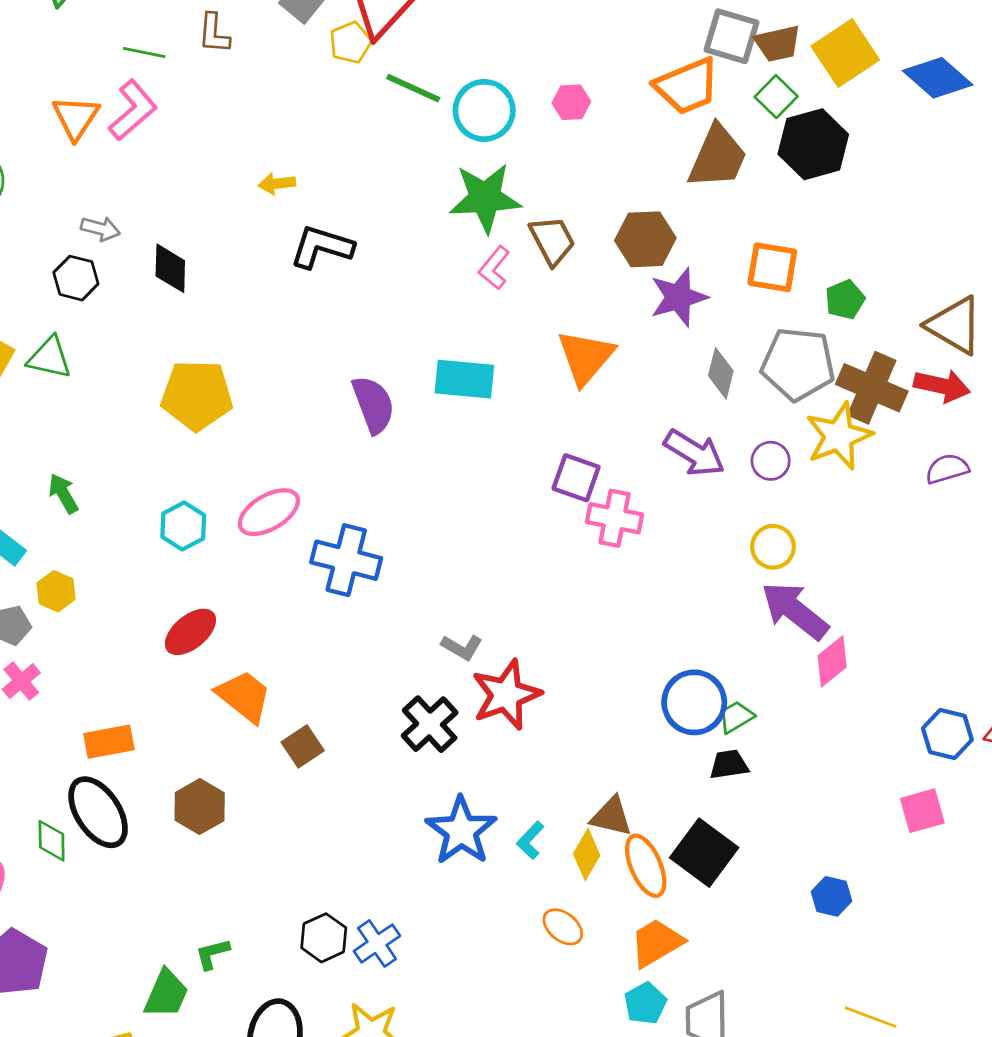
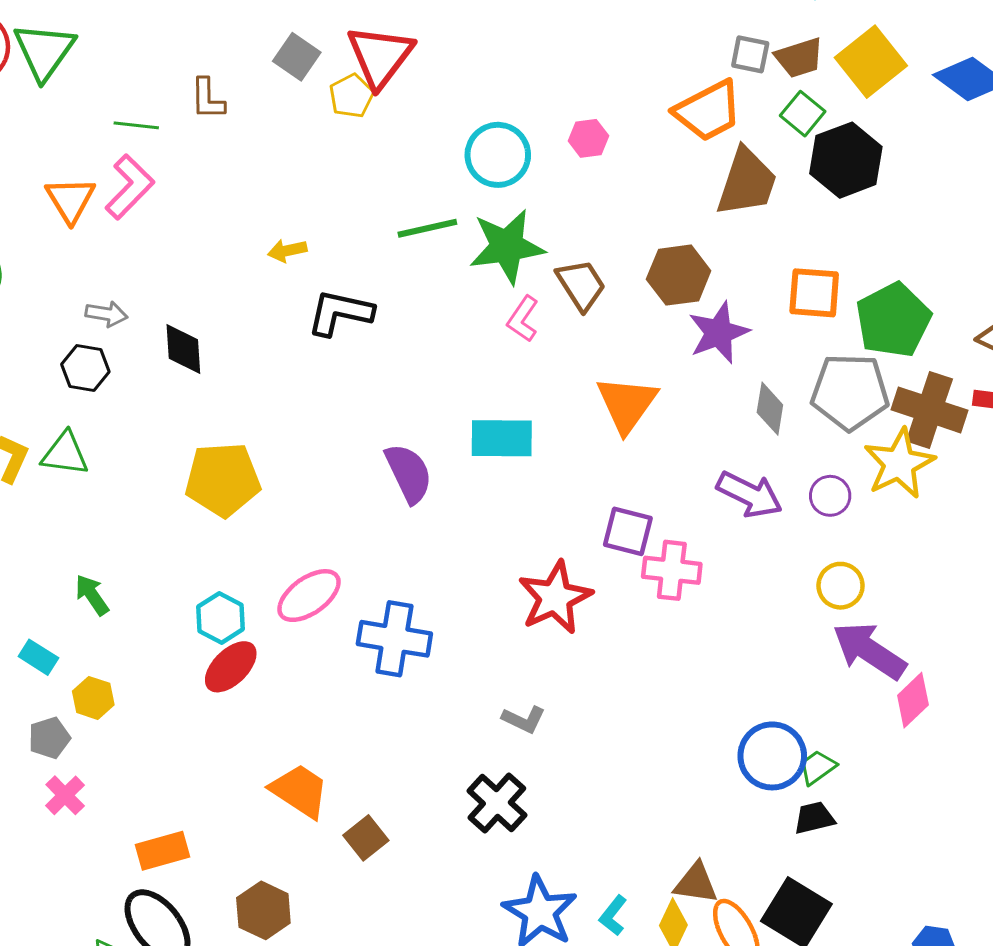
gray square: (731, 36) -> (750, 54), size x0.7
green line: (413, 88) -> (427, 228), moved, turned -32
green pentagon: (845, 300) -> (893, 320), size x1.8
red ellipse: (190, 632) -> (231, 667), moved
red star: (506, 695) -> (555, 597), moved

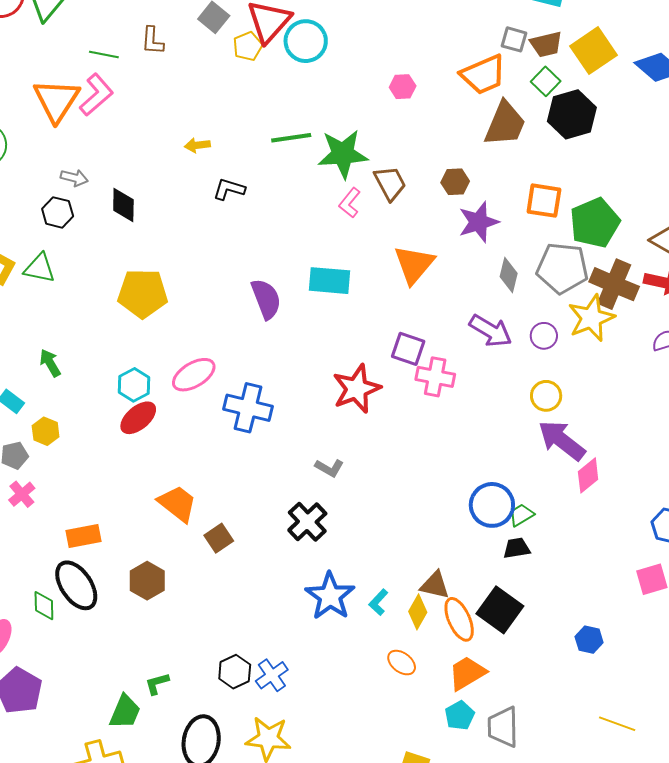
cyan circle: (498, 155) -> (306, 41), moved
orange triangle: (70, 200) -> (56, 100), size x1.4
brown hexagon: (679, 275) -> (455, 182), size x0.7
black L-shape: (340, 313) -> (229, 189), size x0.7

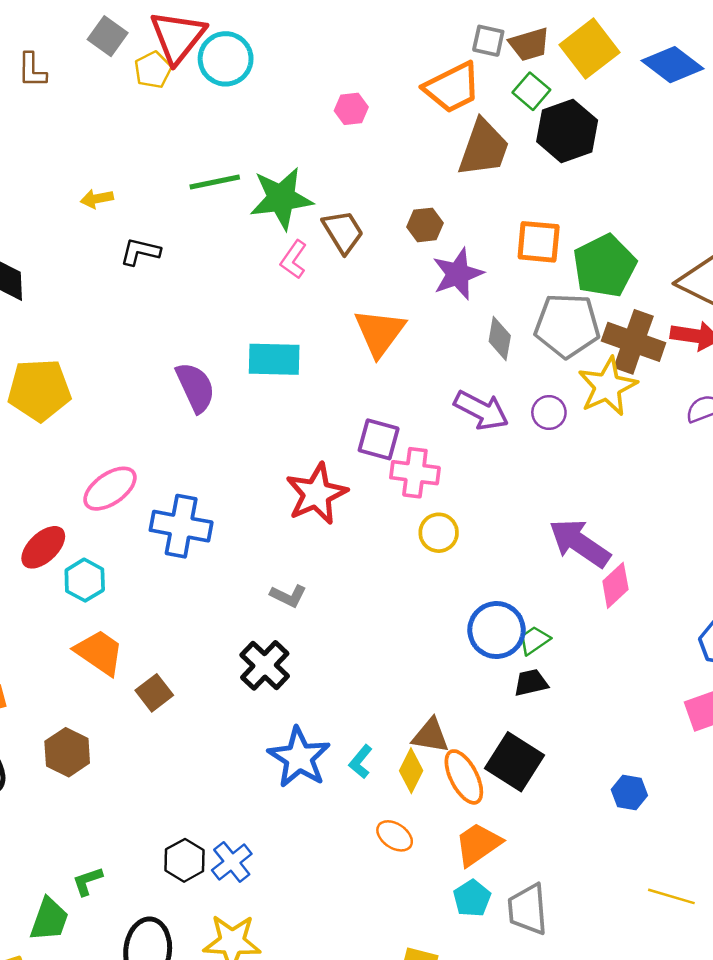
cyan hexagon: (134, 385) -> (85, 580), moved
yellow circle: (546, 396) -> (439, 533), moved

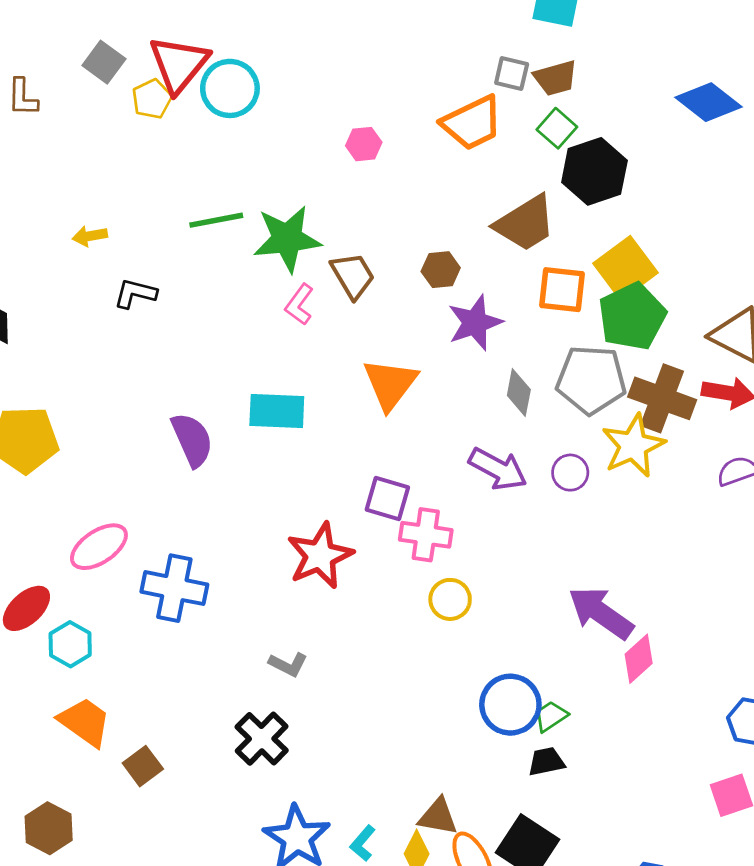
yellow square: (590, 49) -> (626, 268), moved
brown trapezoid: (484, 148) -> (525, 223), moved, turned 38

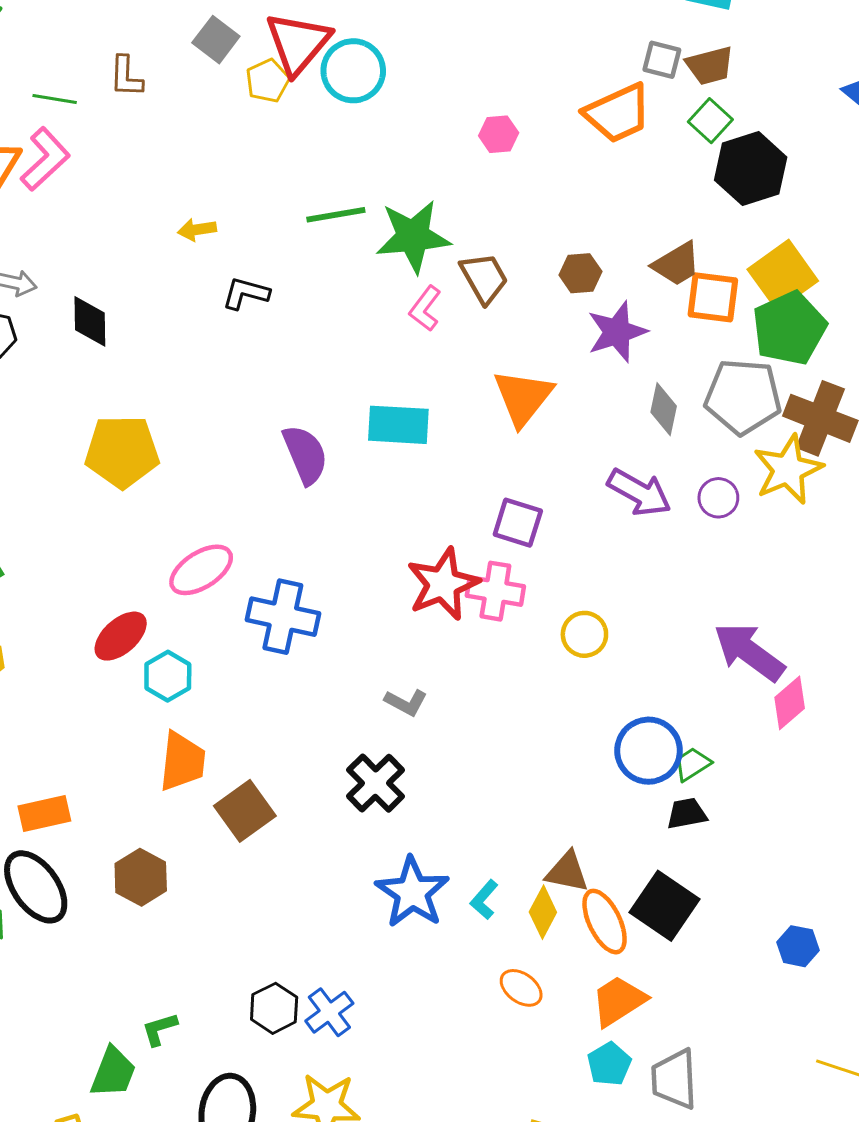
brown trapezoid: (525, 223) -> (677, 264), moved, size x0.7
pink cross: (426, 535) -> (495, 591), moved
orange trapezoid: (85, 722) -> (182, 761), turned 60
brown square: (143, 766) -> (245, 811), size x1.4

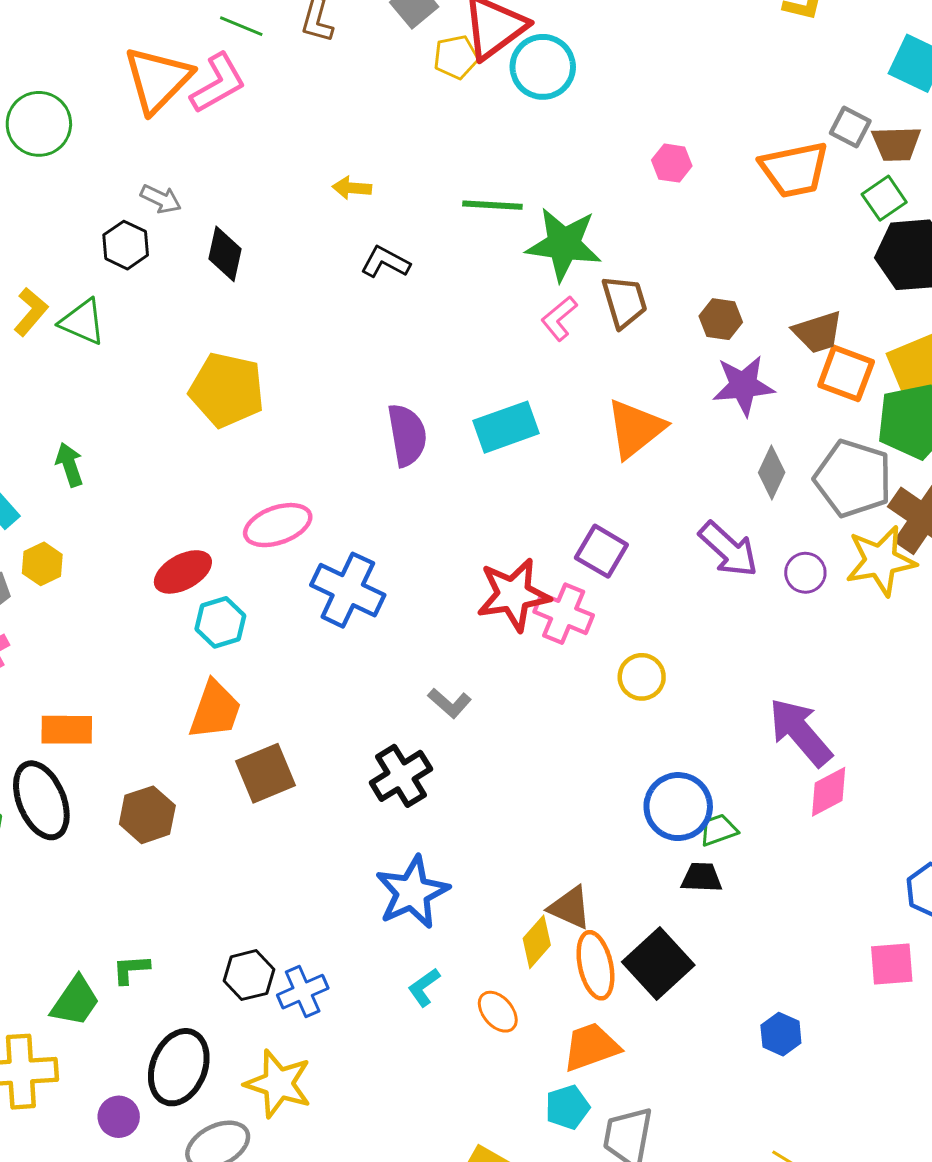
cyan rectangle: (398, 425) -> (506, 427), turned -36
cyan L-shape: (484, 900) -> (424, 987), moved

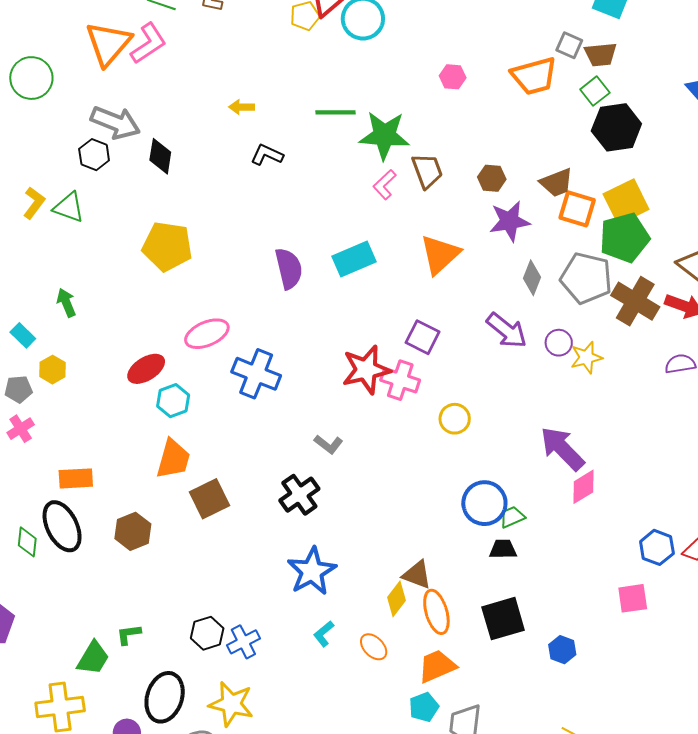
gray arrow: (161, 199) -> (115, 123), size x1.8
yellow star: (881, 561) -> (586, 358), moved, size x0.7
black square: (658, 963) -> (503, 619), moved, turned 30

